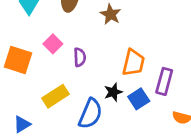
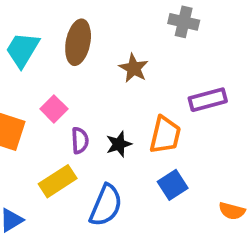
purple semicircle: (80, 57) -> (80, 140), moved
purple rectangle: (164, 81) -> (208, 100), moved, turned 60
black star: (113, 92) -> (119, 144), moved

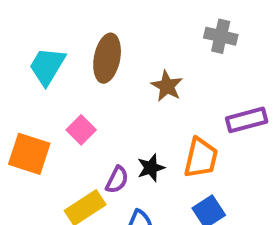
purple semicircle: (80, 140) -> (117, 180), moved, turned 30

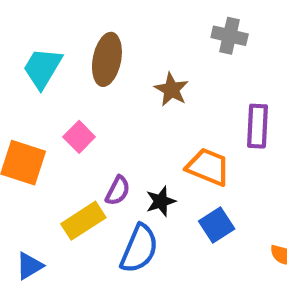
purple rectangle: (247, 120) -> (257, 126), turned -72
orange trapezoid: (201, 158) -> (208, 167), turned -81
black star: (151, 168) -> (161, 201), moved

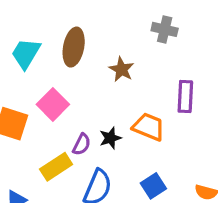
pink square: (79, 137) -> (53, 104), size x1.4
black star: (161, 201) -> (110, 138), moved
blue square: (217, 225) -> (153, 186), moved

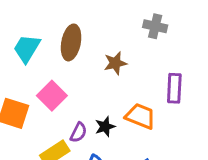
brown star: (121, 69) -> (115, 63), turned 30

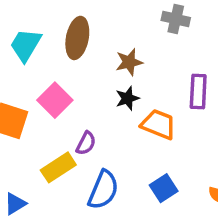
black star: (105, 127) -> (127, 98), moved

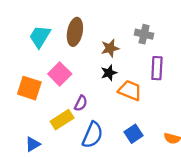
gray cross: (176, 19) -> (144, 34), moved

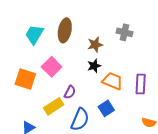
purple rectangle: (157, 68) -> (141, 84), moved
blue square: (133, 134) -> (106, 108), moved

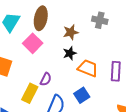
pink square: (52, 67) -> (33, 43), moved
yellow rectangle: (54, 106) -> (30, 93), turned -30

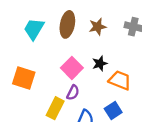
brown star: (71, 32) -> (98, 27), moved
pink square: (33, 43) -> (72, 68), moved

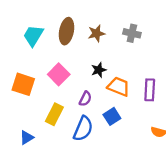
pink square: (72, 68) -> (59, 74), moved
purple semicircle: (73, 93) -> (85, 99), moved

